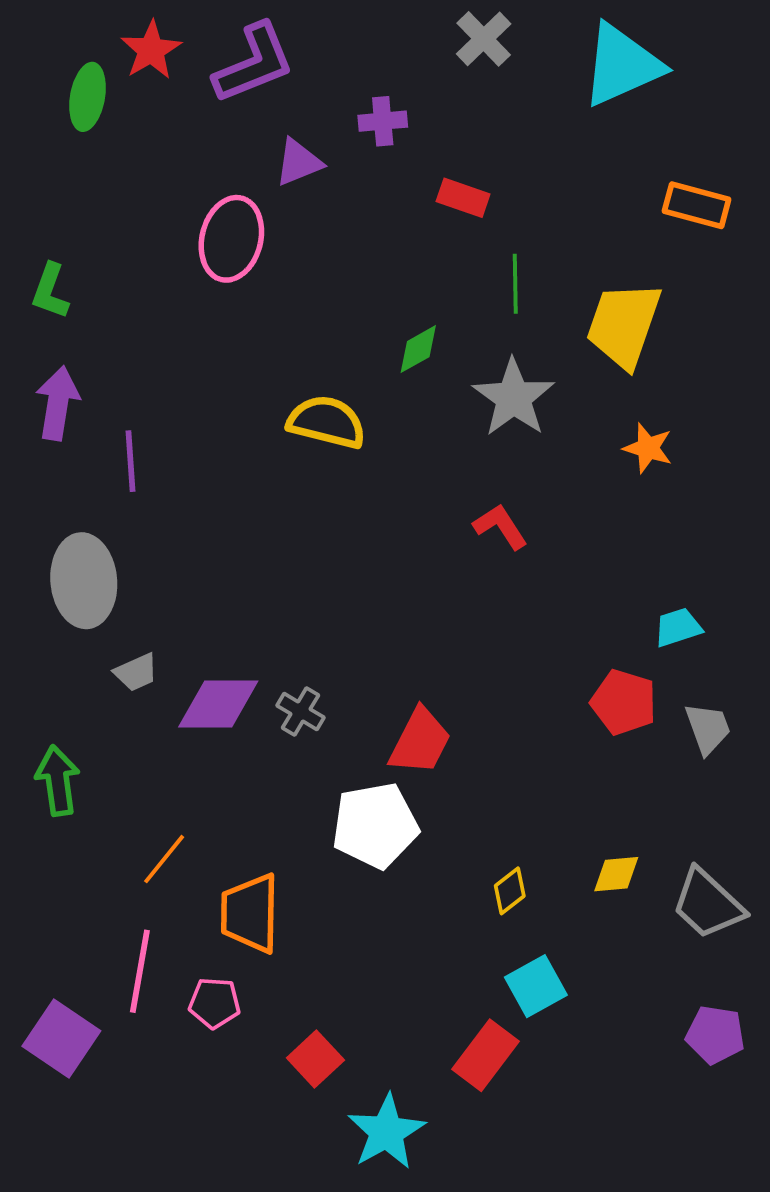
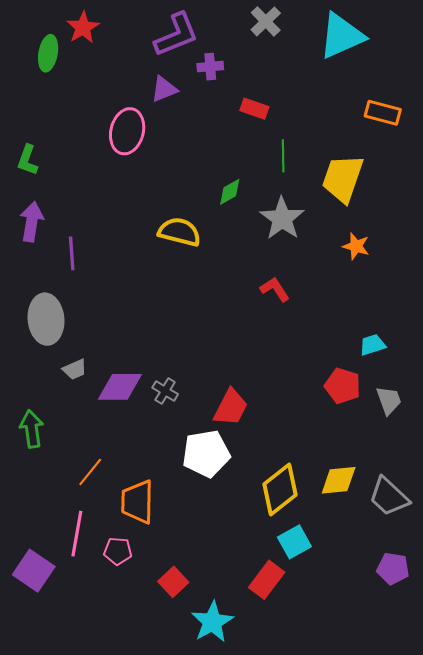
purple L-shape: (254, 63) -> (176, 35), moved
yellow diamond: (616, 874) -> (339, 480), size x1.4
yellow diamond: (510, 891) -> (280, 490), size x2.0

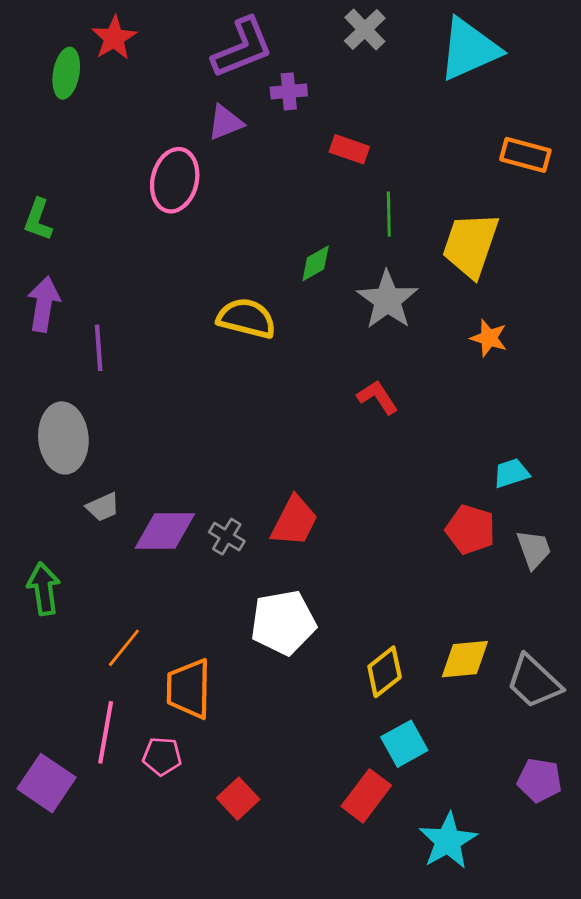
red trapezoid: (231, 407) -> (294, 521), moved
yellow diamond: (280, 490) -> (385, 672), size x0.7
cyan star: (212, 622) -> (448, 841), moved

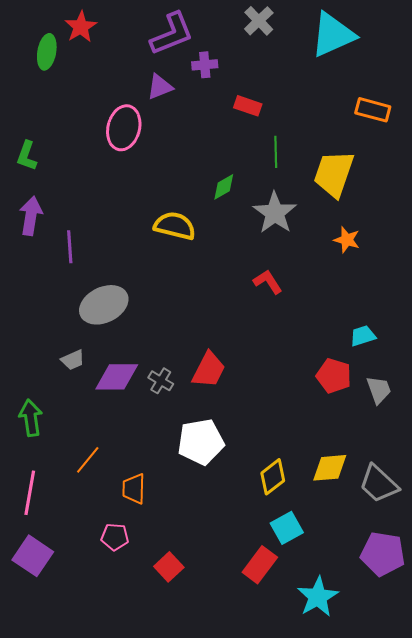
gray ellipse: (63, 438) -> (104, 305), moved, turned 69
orange trapezoid: (189, 689) -> (134, 489), size x0.7
pink line: (106, 732) -> (30, 493), moved
purple pentagon: (539, 780) -> (383, 554), size x1.4

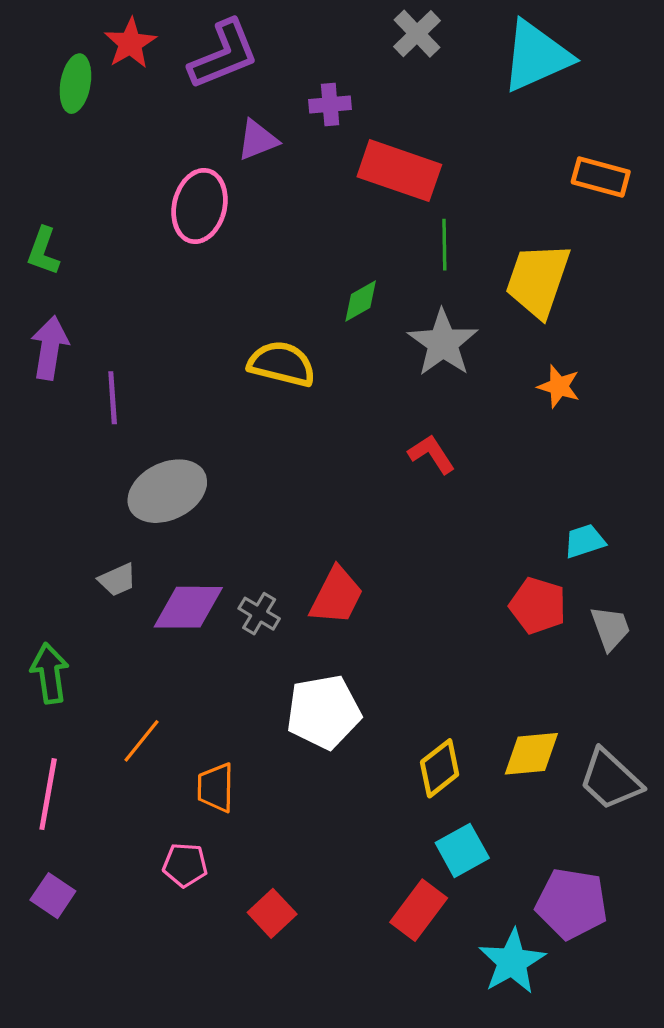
purple L-shape: (172, 34) -> (224, 55), moved
red rectangle: (248, 106) -> (399, 171), size x1.8
purple pentagon: (383, 554) -> (572, 904), moved
purple square: (33, 556) -> (53, 896), size x0.7

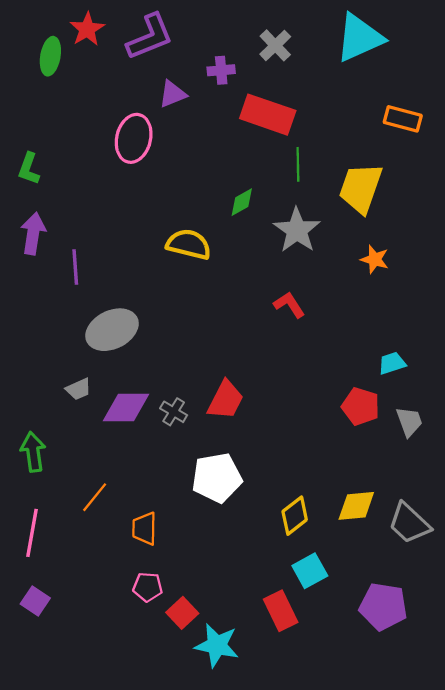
gray cross: (417, 34) -> (275, 45), moved
pink pentagon: (185, 865) -> (148, 587), moved
red rectangle: (419, 910) -> (281, 611), turned -63
cyan star: (512, 962) -> (217, 645), moved, turned -30

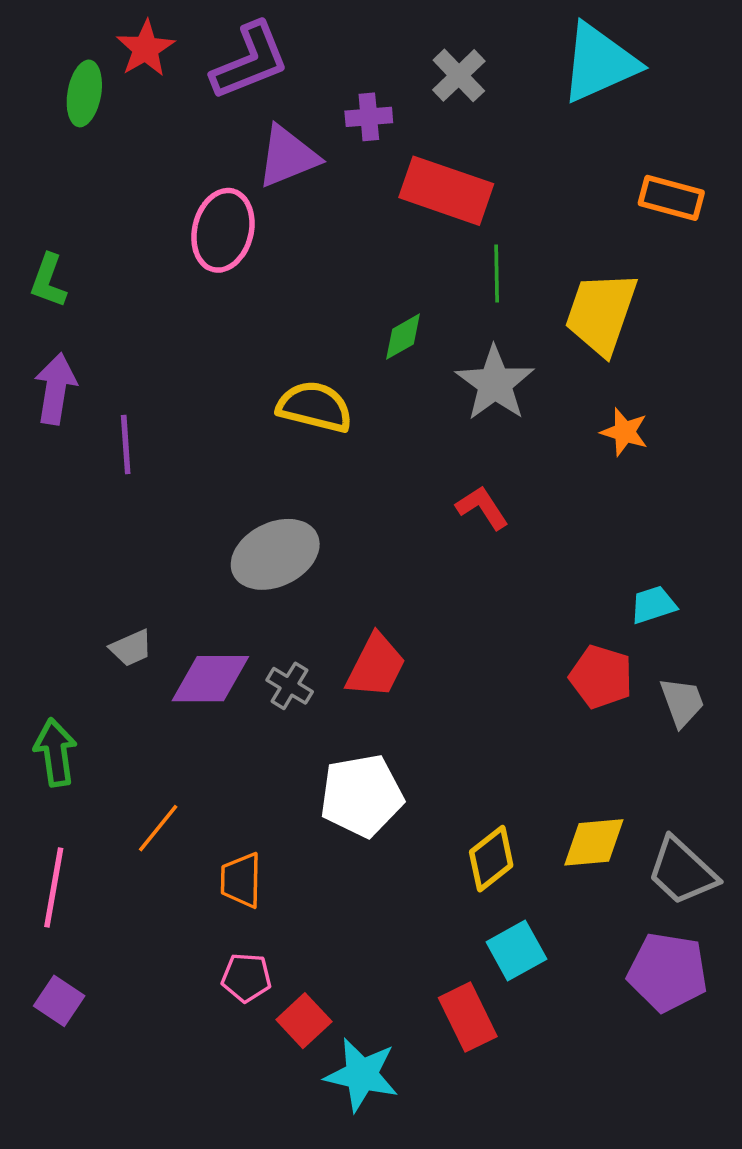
purple triangle: (173, 94) -> (288, 156), size x1.4
gray ellipse: (112, 330) -> (275, 554), moved
purple pentagon: (383, 606) -> (668, 972), moved

